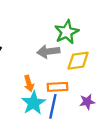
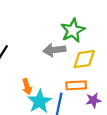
orange arrow: (29, 83) -> (27, 87), moved
orange rectangle: (57, 87) -> (76, 85), moved

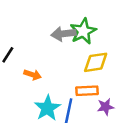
gray arrow: (54, 50) -> (63, 34), moved
orange arrow: (27, 87) -> (33, 75), moved, turned -56

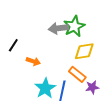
orange rectangle: (87, 91) -> (77, 74), turned 42

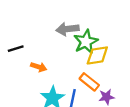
green star: (74, 26) -> (86, 42), moved
black line: (13, 45) -> (16, 49), turned 40

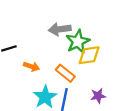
orange rectangle: (89, 82) -> (65, 73), moved

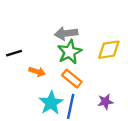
green star: (78, 42) -> (70, 52), moved
yellow diamond: (89, 55) -> (109, 50), moved

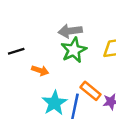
orange rectangle: (72, 79) -> (91, 91), moved

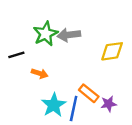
green star: (74, 50) -> (46, 34), moved

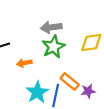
green star: (46, 34) -> (53, 47), moved
orange arrow: (40, 73) -> (24, 63), turned 152

